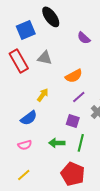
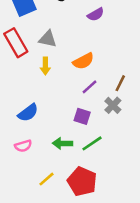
purple semicircle: (84, 38) -> (96, 14), turned -72
yellow arrow: (43, 95) -> (45, 66), moved, turned 144
green line: (81, 143) -> (92, 143), turned 42
yellow line: (24, 175) -> (47, 179), moved

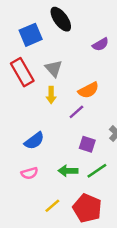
gray triangle: (48, 39) -> (54, 68), turned 36
purple line: (90, 87) -> (76, 112), moved

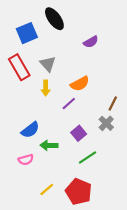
purple square: (87, 144) -> (79, 133), turned 32
green arrow: (68, 171) -> (49, 145), moved

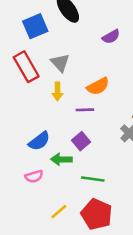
purple line: (69, 104) -> (85, 110), turned 40
purple square: (79, 133) -> (81, 141), moved
green line: (87, 157) -> (93, 179), moved, turned 42

